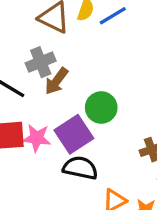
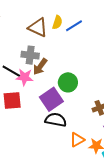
gray cross: (41, 62) -> (30, 55), turned 30
pink star: (37, 138) -> (25, 77), moved

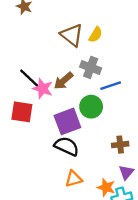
blue line: (74, 26) -> (111, 86), moved
gray cross: (30, 55) -> (91, 67), moved
orange triangle: (77, 140) -> (74, 179), moved

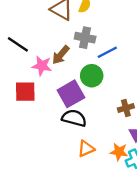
black line: (29, 78) -> (18, 44), moved

